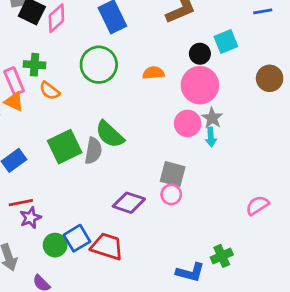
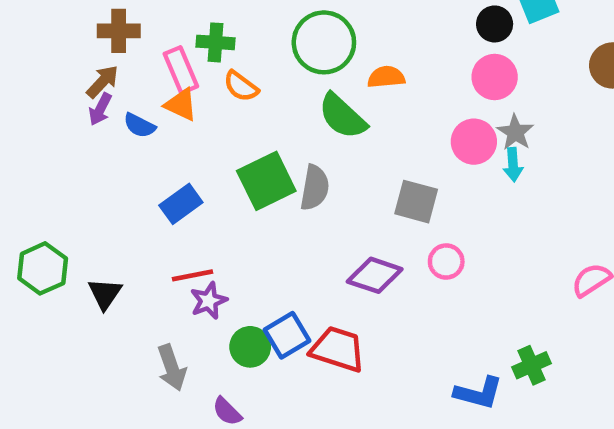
orange semicircle: (153, 73) -> (386, 77), moved
pink circle: (200, 85) -> (495, 77), size x0.7
green semicircle: (110, 134) -> (342, 116), moved
gray square: (173, 174) -> (416, 202), moved

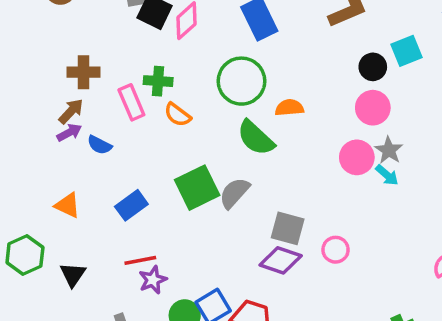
orange triangle: (181, 105) -> (68, 205), moved
purple arrow: (100, 109) -> (69, 133), turned -145
cyan arrow: (513, 165) -> (387, 175), turned -45
gray semicircle: (315, 188) -> (234, 193), turned -148
gray square: (416, 202) -> (288, 228), moved

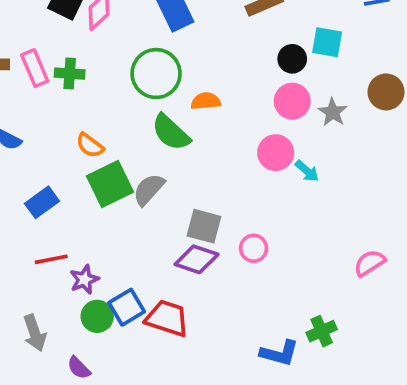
cyan square: (407, 51) -> (327, 42), turned 32
pink rectangle: (131, 102) -> (35, 68), moved
orange semicircle: (178, 115) -> (90, 145), moved
gray star: (389, 150) -> (333, 112), moved
purple star: (153, 280) -> (84, 280), moved

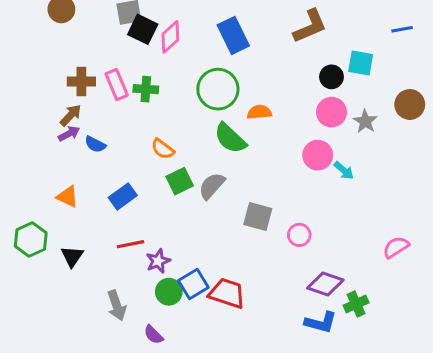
green square: (110, 184) -> (180, 181), size x0.7
purple diamond: (197, 259) -> (325, 284), moved

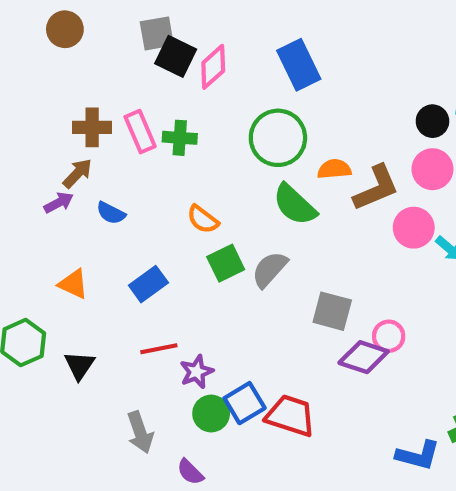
brown L-shape: (310, 26) -> (376, 188), moved
purple arrow: (69, 134) -> (59, 203), moved
purple diamond: (325, 284) -> (364, 357), moved

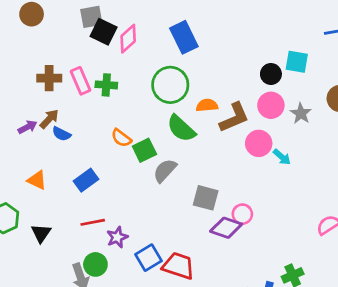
brown arrow: (77, 173) -> (49, 119), moved
green square: (226, 263) -> (144, 150), moved
green circle: (211, 414) -> (95, 264), moved

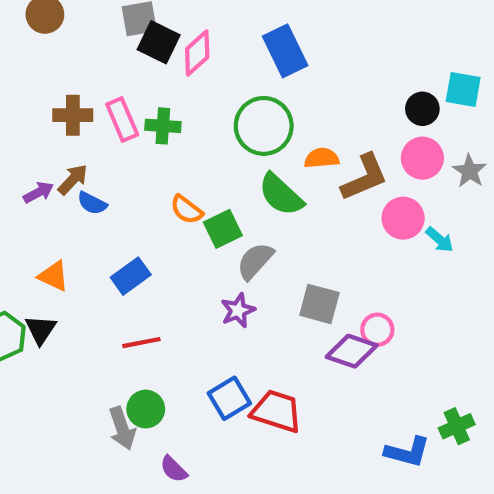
black triangle: (41, 233) -> (41, 330), moved
purple star: (117, 237) -> (238, 310), moved

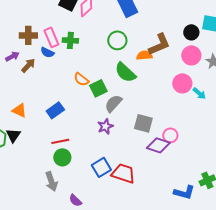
green circle: (264, 126) -> (117, 40), size x0.7
brown L-shape: (364, 177) -> (159, 44), moved
purple arrow: (39, 192) -> (12, 56), moved
blue semicircle: (92, 203) -> (47, 52), moved
green circle: (146, 409) -> (62, 157), moved

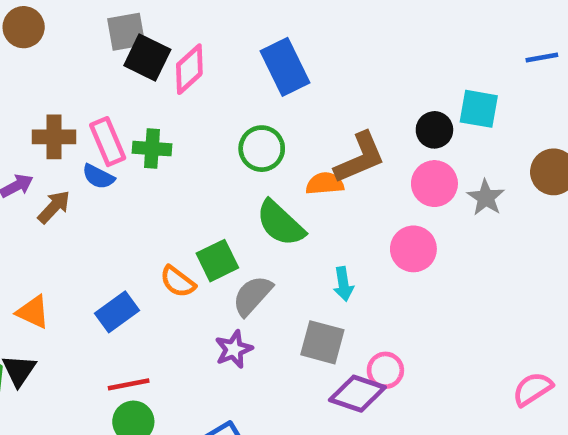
orange semicircle: (81, 79) -> (178, 282), moved
cyan arrow: (199, 93) -> (343, 284), moved, turned 40

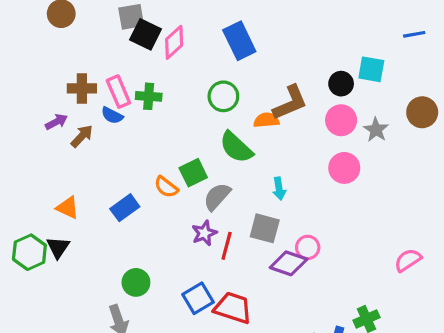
pink circle: (413, 249) -> (344, 168), moved
red line: (129, 384) -> (227, 246), moved, turned -64

